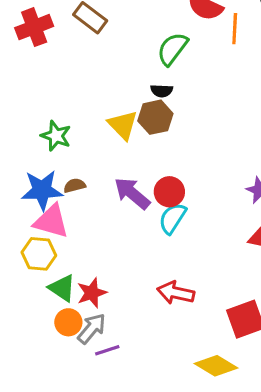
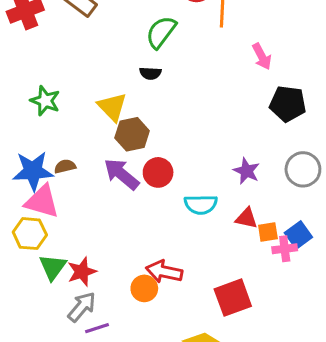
brown hexagon: (155, 117) -> (132, 134), moved
green star: (56, 136) -> (45, 101), moved
cyan semicircle: (172, 218) -> (201, 205), moved, turned -124
green triangle: (62, 288) -> (53, 267), turned 32
orange circle: (68, 322) -> (144, 288), moved

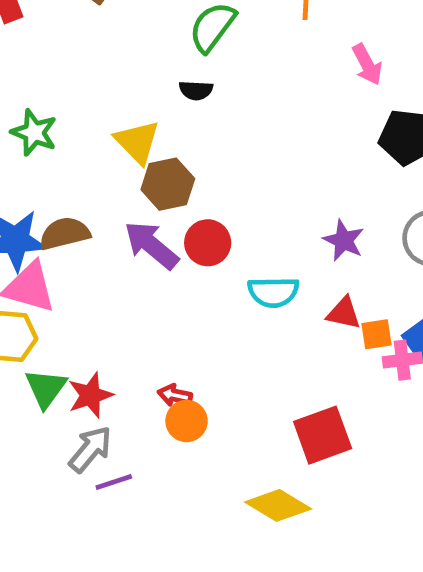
brown semicircle: (65, 166) -> (65, 233), size x1.5
red arrow: (164, 272) -> (175, 395), moved, size x0.6

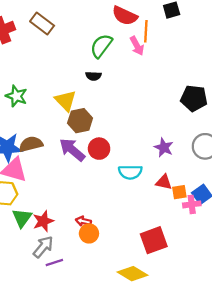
pink arrow: (367, 65) -> (137, 46), moved

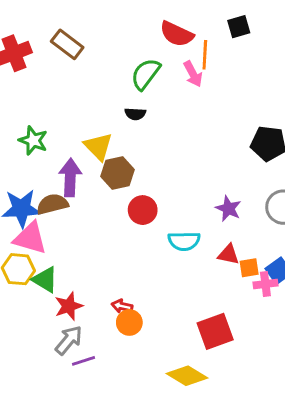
purple arrow: (72, 150) -> (70, 177), moved, turned 52
green triangle: (22, 218) -> (45, 280), moved, turned -35

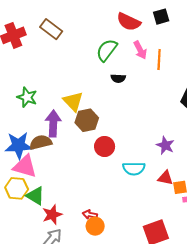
black square: (239, 27) -> (161, 17), moved
orange line: (205, 55) -> (159, 60), moved
black semicircle: (135, 114) -> (118, 78), moved

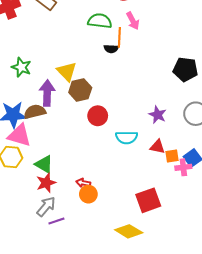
green semicircle: (107, 50) -> (100, 21), turned 60
orange line: (159, 60) -> (119, 37), moved
green triangle: (35, 196) -> (44, 164), moved

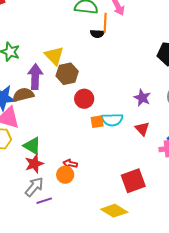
red triangle: (158, 147) -> (142, 129), turned 35
orange square: (172, 156) -> (97, 122), moved
orange circle: (88, 194) -> (65, 175), moved

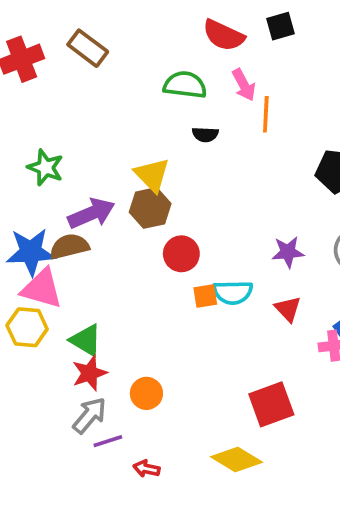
orange line: (105, 23) -> (266, 114), moved
yellow triangle: (54, 56) -> (152, 175), moved
purple arrow: (35, 77) -> (91, 213), turned 65
purple star: (142, 98) -> (288, 252), turned -30
red arrow: (70, 164) -> (146, 469), moved

